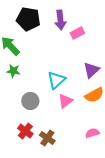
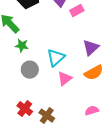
green star: (13, 71) -> (22, 46), moved
gray circle: (30, 101) -> (30, 70), moved

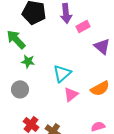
purple triangle: (91, 48) -> (102, 46), moved, turned -36
gray circle: (30, 70) -> (20, 89), moved

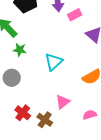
pink triangle: (71, 94) -> (63, 102), moved

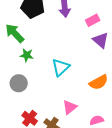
pink rectangle: (75, 15) -> (93, 20), moved

